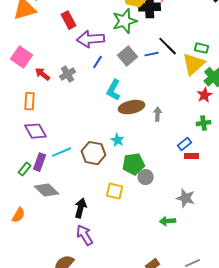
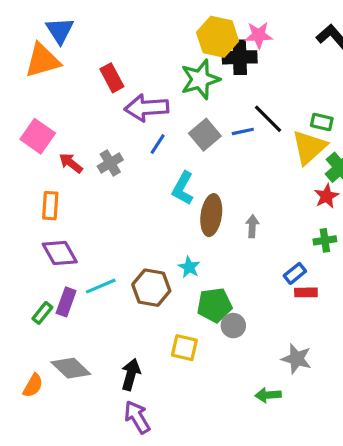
brown ellipse: (132, 107) -> (211, 215), turned -70
gray diamond: (47, 190) -> (71, 368), moved

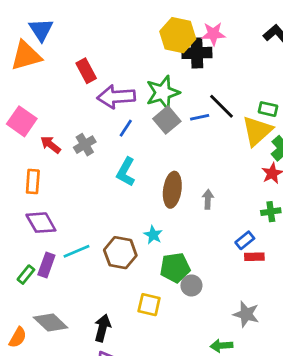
green star: (200, 79) -> (163, 93), moved
cyan L-shape: (183, 188) -> (126, 172), moved

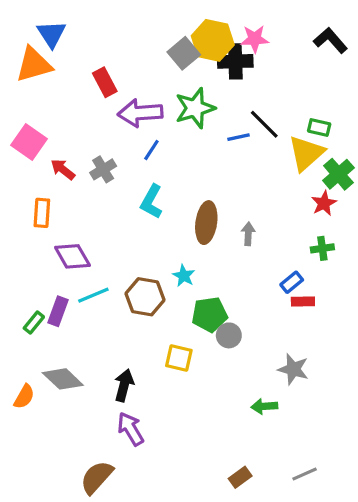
gray square: (167, 120) -> (184, 53), moved
purple diamond: (41, 223) -> (72, 256), moved

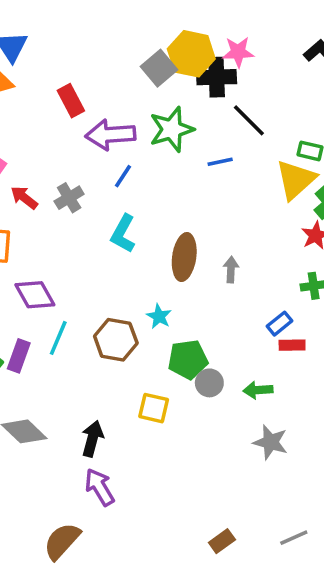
black line: (264, 124) -> (249, 120), moved
cyan line: (93, 295) -> (58, 338), turned -44
gray star: (293, 369) -> (270, 442), moved
green arrow: (264, 406) -> (258, 390), moved

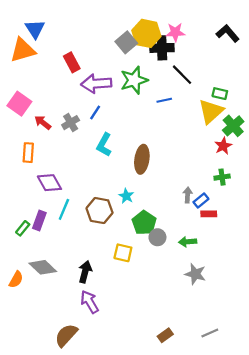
blue line: (123, 176) -> (95, 112), moved
gray arrow: (231, 270) -> (188, 195), moved
green pentagon: (188, 360) -> (144, 223), turned -30

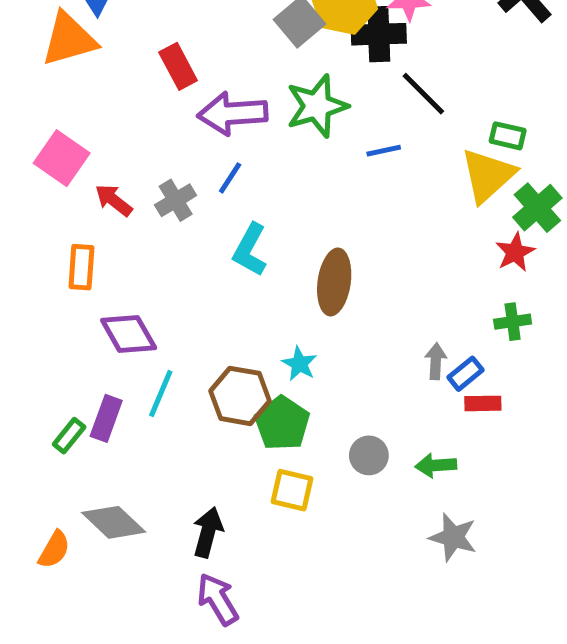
green pentagon: (144, 223) -> (282, 423), moved

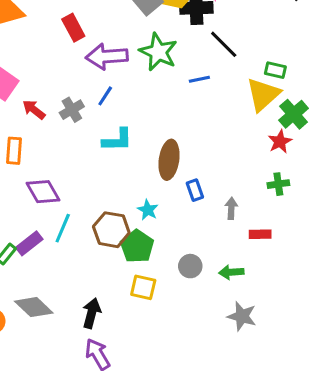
green star: (317, 106) -> (158, 52), turned -30
cyan L-shape: (250, 250) -> (117, 140), turned -120
blue rectangle: (466, 374) -> (195, 190), moved, turned -70
purple rectangle: (106, 418) -> (29, 243), turned 32

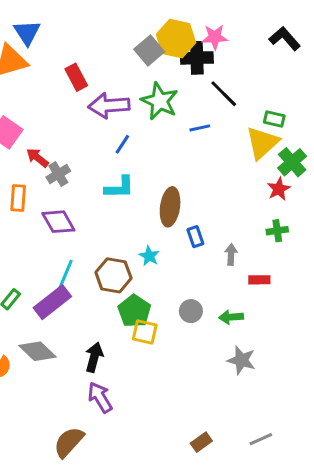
blue line: (105, 96) -> (122, 144), moved
gray cross: (72, 110) -> (58, 174), moved
purple diamond: (43, 192) -> (58, 222), moved
purple rectangle: (29, 243) -> (52, 302), moved, size x1.4
green pentagon: (137, 246) -> (134, 311), moved

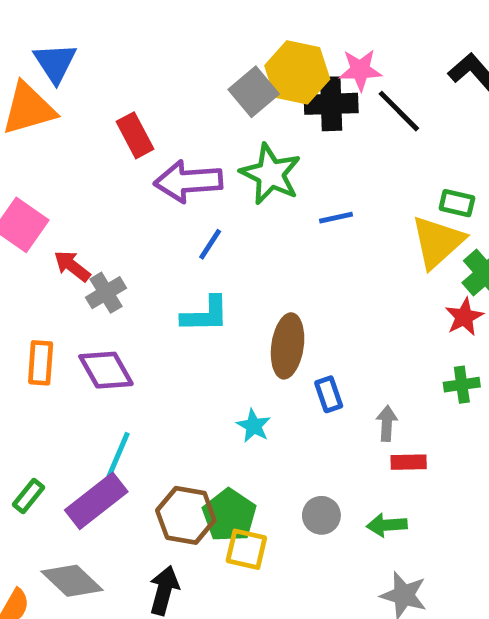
black line: (224, 94) -> (399, 111), moved
orange rectangle: (18, 198) -> (41, 363), moved
brown hexagon: (113, 275) -> (186, 515), moved
red rectangle: (259, 280) -> (409, 462), moved

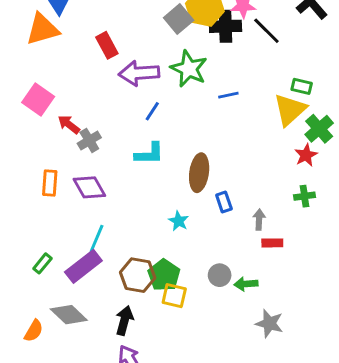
green arrow: (387, 525) -> (246, 284), moved

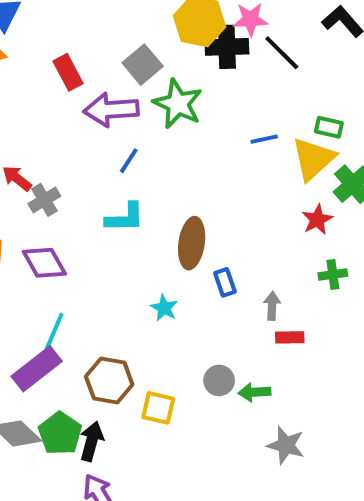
gray square: (179, 19) -> (143, 65), moved
blue line: (228, 95) -> (264, 139), moved
red star: (306, 155) -> (317, 220), moved
green pentagon: (164, 275) -> (60, 433), moved

